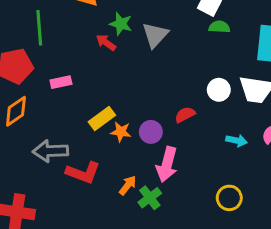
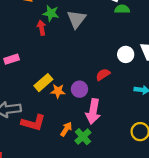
red arrow: (106, 43) -> (41, 28), turned 48

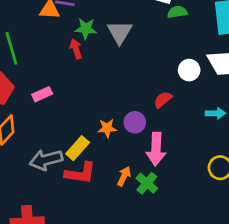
yellow rectangle: (43, 83) -> (78, 148), moved

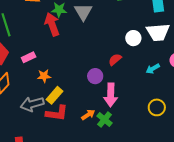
red arrow: (76, 49) -> (52, 24), size x1.6
cyan arrow: (216, 113) -> (153, 69), turned 152
orange star: (107, 128) -> (44, 76), moved
orange arrow: (124, 176) -> (88, 115), turned 32

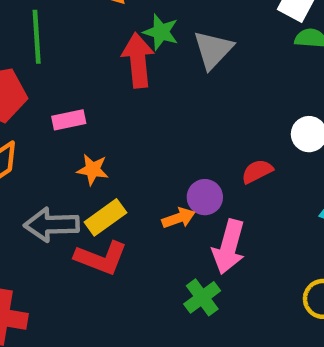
orange arrow: (88, 115) -> (179, 218), moved

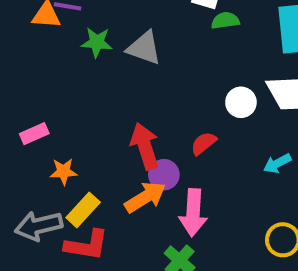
gray triangle: (213, 50) -> (144, 48), turned -42
red arrow: (138, 60) -> (145, 146), moved
orange arrow: (179, 218) -> (145, 197), size x1.5

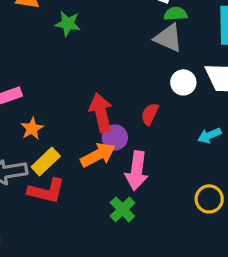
gray triangle: (144, 48) -> (168, 38), moved
red semicircle: (204, 143) -> (150, 114), turned -30
orange star: (64, 172) -> (32, 128), turned -30

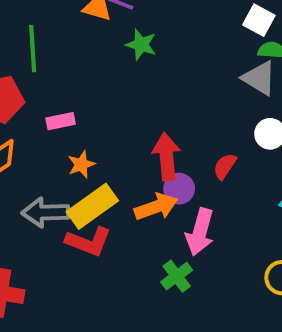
yellow rectangle: (46, 162) -> (92, 206), size x1.4

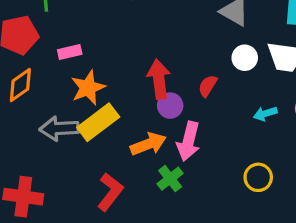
orange star: (81, 164) -> (88, 88), size x1.5
orange arrow: (156, 207) -> (148, 144), moved
red L-shape: (89, 242) -> (110, 192), moved, turned -72

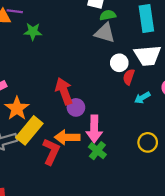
red semicircle: (208, 86) -> (129, 77), moved
orange arrow: (148, 144) -> (67, 137), turned -145
green cross: (170, 179) -> (97, 151), moved
red L-shape: (110, 192) -> (51, 152), moved

